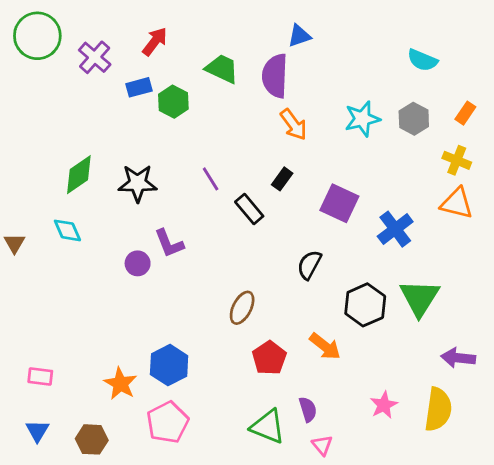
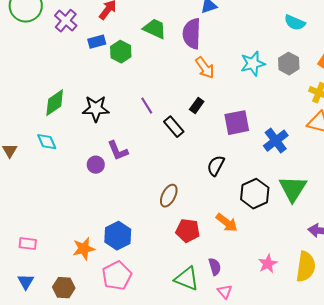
purple square: (339, 203) -> (237, 123), turned -36
red pentagon: (269, 358) -> (188, 231), turned -30
orange star: (120, 384) -> (84, 249), turned 30

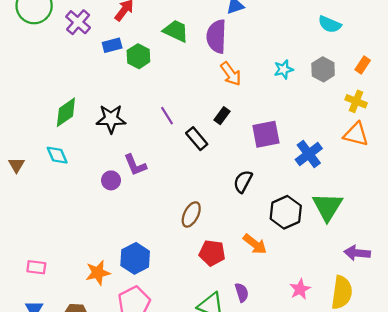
cyan star: (253, 64) -> (284, 69), size x0.7

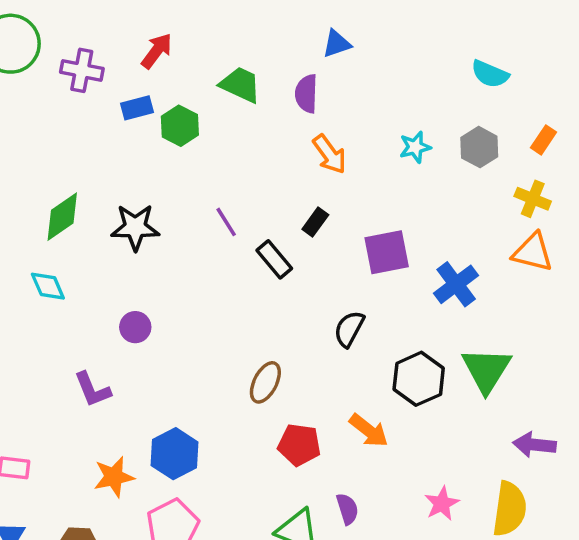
purple cross: (78, 22) -> (82, 70), turned -30
purple semicircle: (216, 36) -> (306, 94), size x0.7
purple L-shape: (135, 165) -> (92, 389), moved

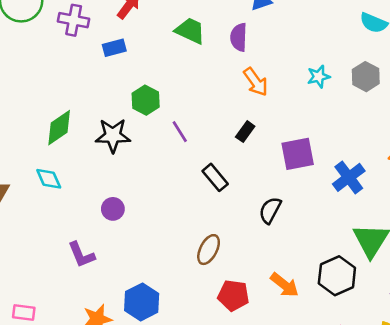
green hexagon: (180, 126) -> (146, 100), moved
black rectangle: (274, 259) -> (215, 177), moved
black hexagon: (419, 379) -> (337, 276), moved

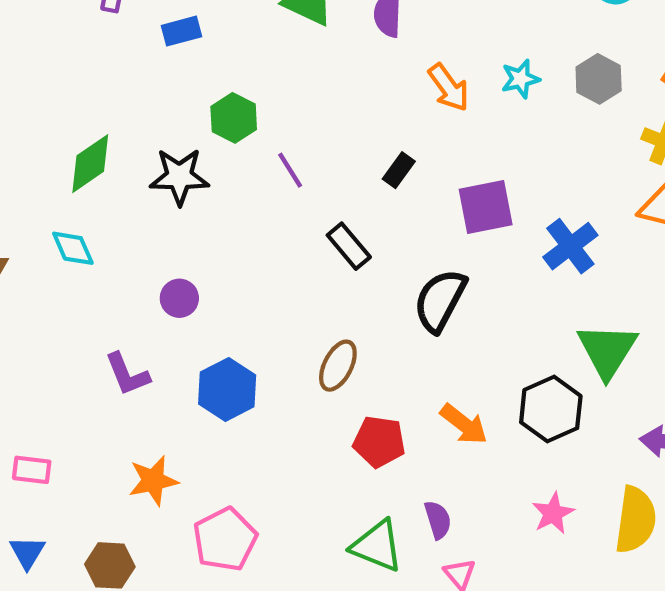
orange arrow: (256, 82) -> (449, 88), moved
black semicircle: (270, 210) -> (440, 300), size x1.4
blue hexagon: (142, 302) -> (227, 389), moved

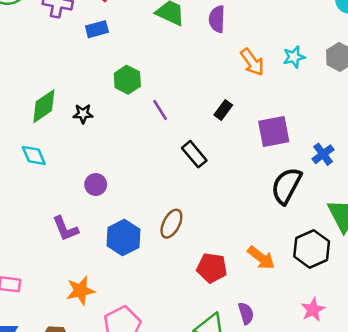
black star: (179, 177) -> (83, 114), moved, size x0.6
blue cross: (570, 246) -> (323, 154), size x0.7
black semicircle: (440, 300) -> (286, 186), moved
brown ellipse: (338, 366) -> (171, 224), moved

